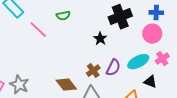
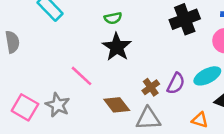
pink line: (38, 30) -> (82, 76), moved
black star: (100, 39) -> (117, 47), moved, size x1.6

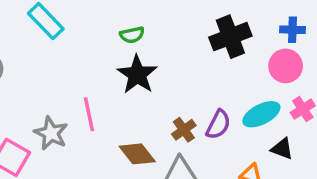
pink line: (82, 76) -> (89, 114), turned 35
gray star: (58, 105) -> (51, 133), moved

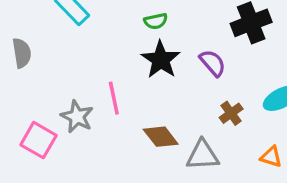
purple semicircle: (218, 125) -> (213, 63), moved, turned -68
brown cross: (184, 130) -> (231, 113), moved

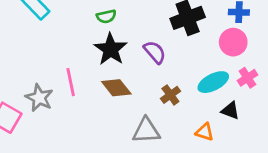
brown diamond: (161, 137) -> (116, 88), moved

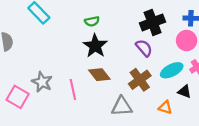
purple semicircle: (155, 52) -> (144, 48), moved
pink line: (71, 82) -> (73, 89), moved
brown cross: (170, 95) -> (140, 80), size x1.5

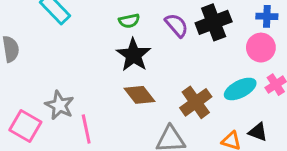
purple semicircle: (144, 48) -> (176, 25), moved
pink line: (73, 89) -> (86, 129), moved
black triangle: (184, 92) -> (258, 132), moved

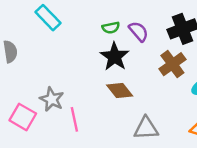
purple semicircle: (176, 25) -> (139, 31), moved
brown cross: (196, 102) -> (172, 64), moved

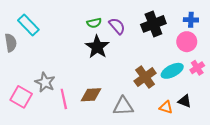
cyan rectangle: (48, 18) -> (28, 25), moved
brown cross: (172, 64) -> (145, 77), moved
brown diamond: (120, 91) -> (91, 95), moved, turned -55

